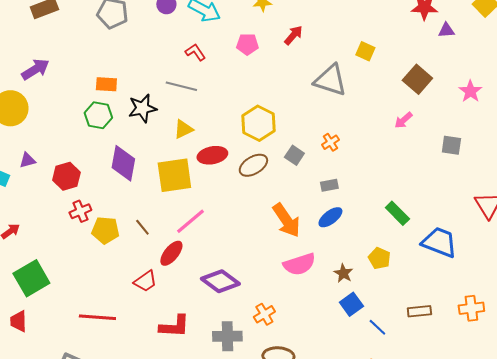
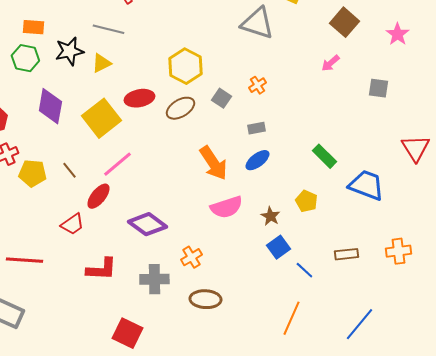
yellow triangle: (183, 129) -> (101, 63), moved
yellow square: (174, 175) -> (101, 118), turned -30

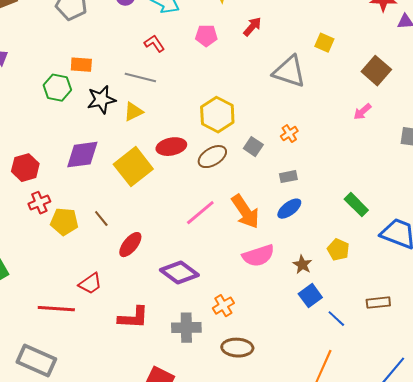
orange rectangle: (33, 27) -> (81, 65), moved
green hexagon: (25, 58) -> (57, 88), moved
purple diamond: (50, 106) -> (82, 155), turned 72
pink line: (117, 164) -> (200, 213), moved
red trapezoid: (72, 224) -> (90, 284), moved

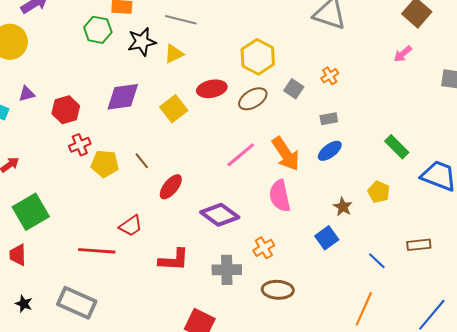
yellow square: (133, 167) -> (174, 109), size x0.7
pink semicircle: (258, 256) -> (280, 196), moved, turned 96
blue square: (310, 296) -> (327, 238), moved

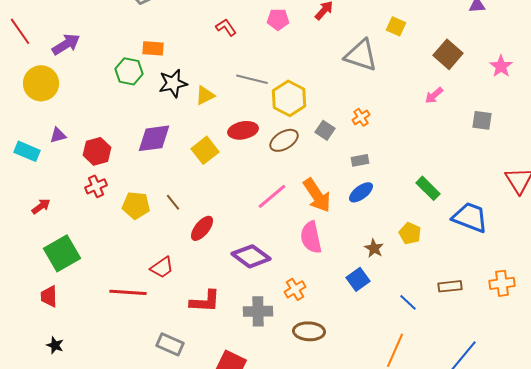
gray line: (181, 20) -> (252, 79), moved
red cross: (80, 145) -> (96, 186), moved
gray rectangle: (77, 303) -> (170, 344), moved, size x0.7

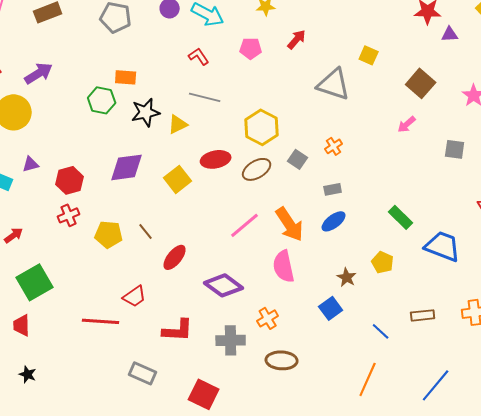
gray line: (252, 79) -> (205, 97), moved

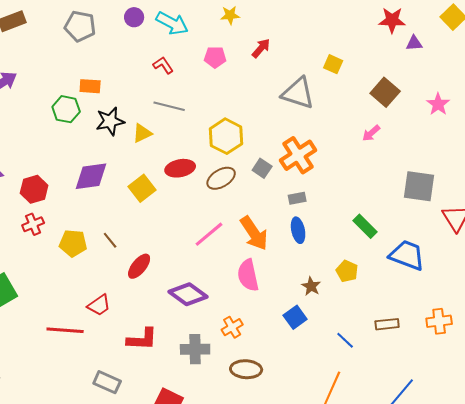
orange cross: (334, 146) -> (298, 155), size x2.0
gray square: (455, 149) -> (419, 186), moved, size x1.6
blue ellipse: (334, 221) -> (298, 230), turned -65

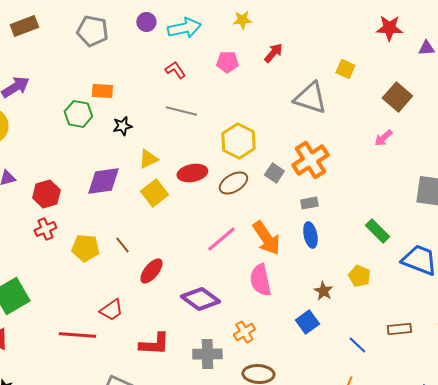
red star: (392, 20) -> (389, 28), moved
cyan arrow: (172, 23) -> (184, 28), turned -40
black star: (110, 121) -> (122, 126), size x0.7
yellow triangle: (142, 133) -> (148, 159), moved

